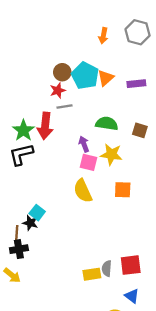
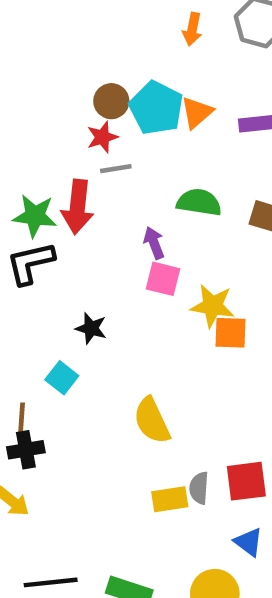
green star: (23, 130) -> (35, 216), turned -30
yellow star: (111, 154) -> (213, 306), moved
yellow semicircle: (83, 191) -> (152, 421), moved
black star: (30, 223) -> (91, 328), moved

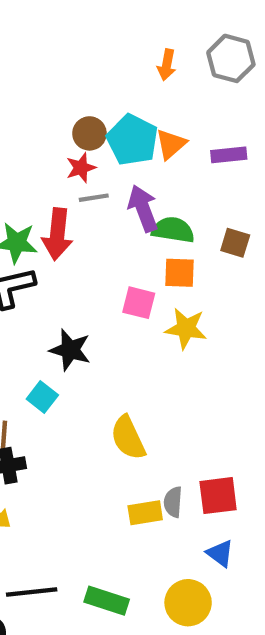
purple arrow: (154, 243) -> (143, 208), moved, size x1.5
black star: (91, 328) -> (70, 350), size x1.4
orange square: (231, 333) -> (179, 273), moved

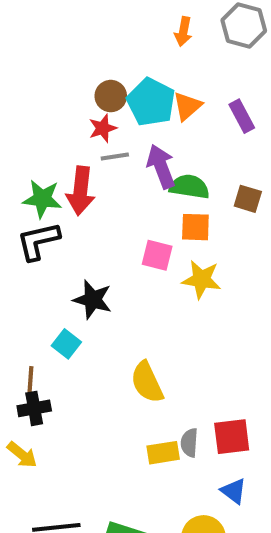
purple rectangle: (229, 155) -> (242, 116), turned 68

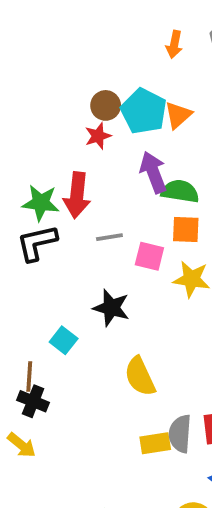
gray line: (115, 156) -> (109, 237), moved
black star: (93, 300) -> (111, 308), moved
black cross: (34, 408) -> (33, 401), turned 32
gray semicircle: (189, 443) -> (180, 434), size x1.4

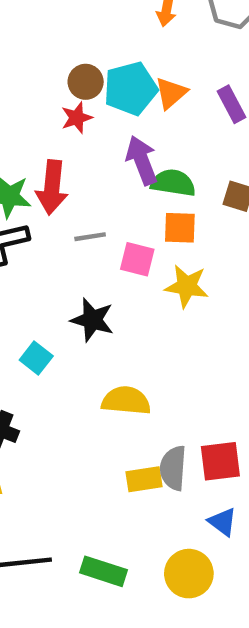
cyan pentagon: (144, 111) -> (130, 89), turned 30
yellow semicircle: (140, 376) -> (126, 401), turned 120

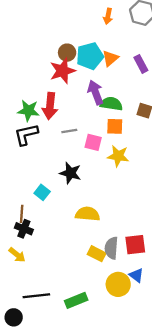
red star: (77, 118) -> (63, 71), size x1.6
yellow rectangle: (144, 479) -> (97, 254), turned 36
green rectangle: (104, 571) -> (76, 300), turned -40
yellow circle: (189, 574) -> (118, 284), moved

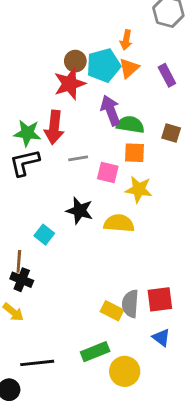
orange arrow: (108, 16) -> (126, 40), moved
yellow semicircle: (87, 214) -> (119, 223), moved
yellow circle: (118, 284) -> (125, 371), moved
green rectangle: (76, 300) -> (95, 352), moved

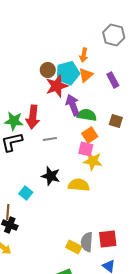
red star: (70, 84) -> (57, 86), moved
orange square: (135, 153) -> (90, 135), turned -35
pink square: (108, 172) -> (86, 149), moved

